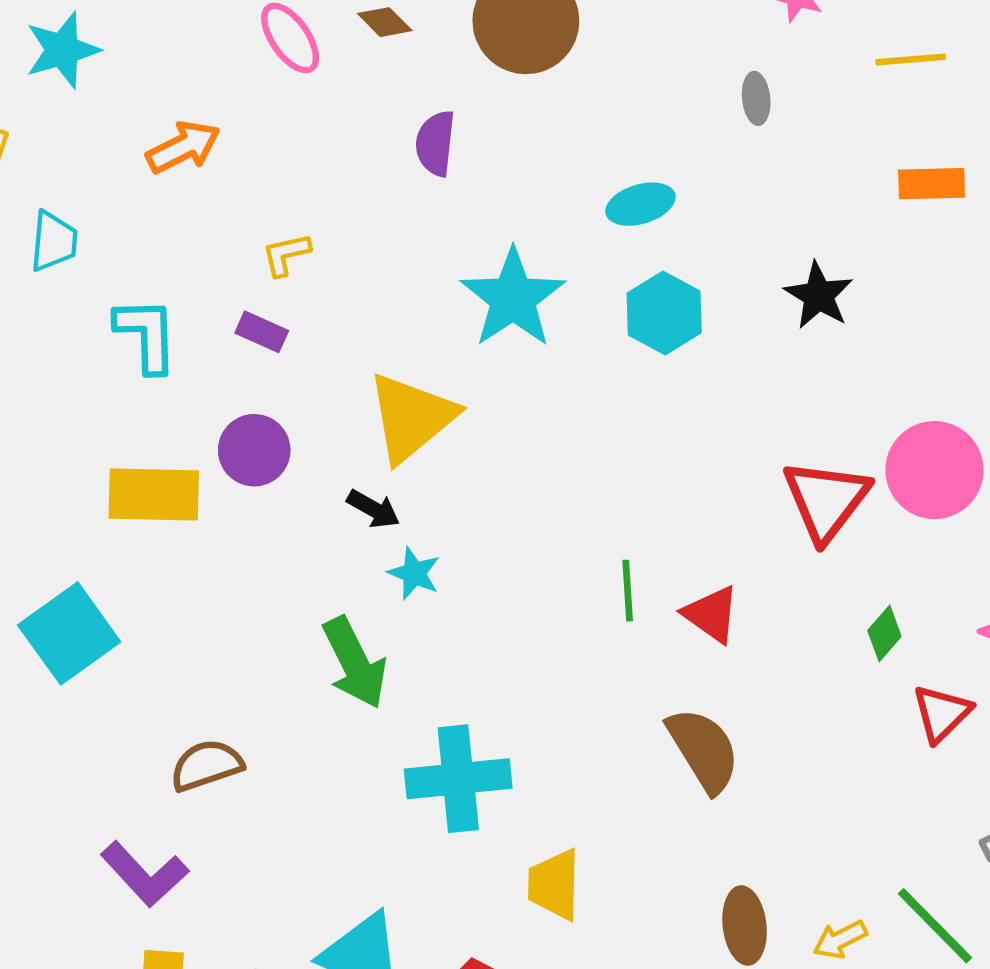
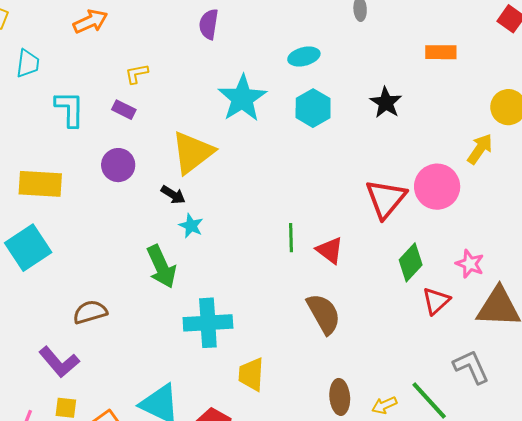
yellow rectangle: (154, 494) -> (40, 184), moved
green diamond: (884, 633) -> (411, 262), size x1.5

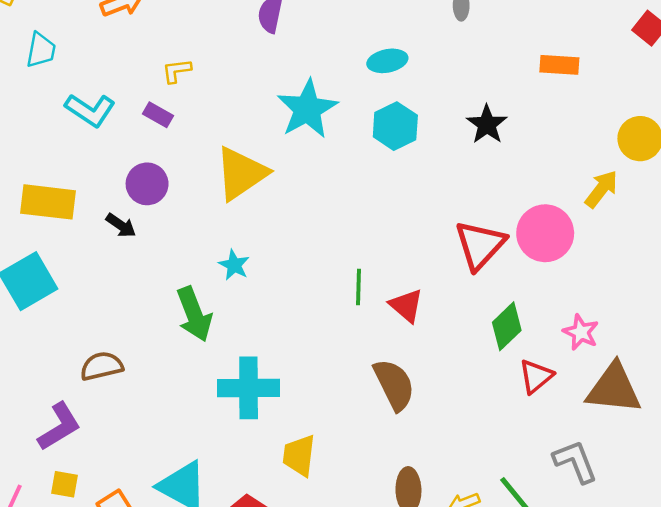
cyan L-shape: (70, 109) -> (90, 110), turned 120
black arrow: (173, 195) -> (121, 225), moved
purple L-shape: (59, 362) -> (59, 427), turned -84

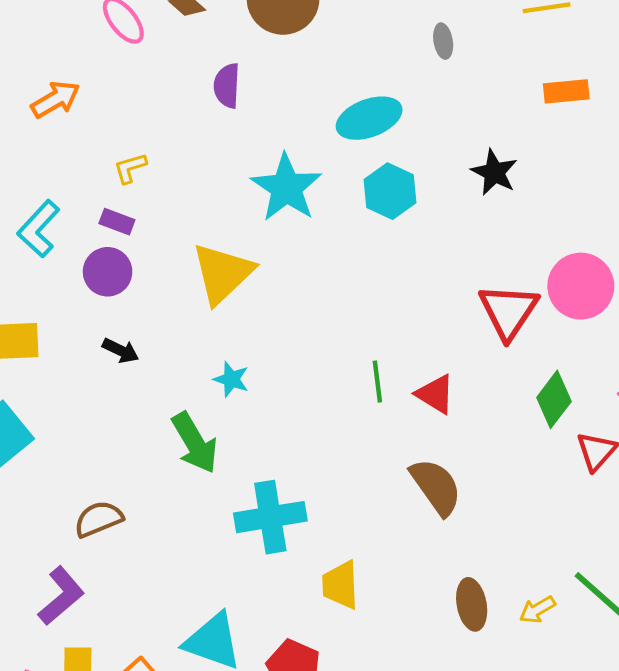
cyan ellipse: (387, 61) -> (369, 118), size x1.4
cyan L-shape: (90, 110) -> (39, 229), turned 108
purple circle: (147, 184) -> (108, 272), moved
black arrow: (121, 225) -> (121, 351), moved

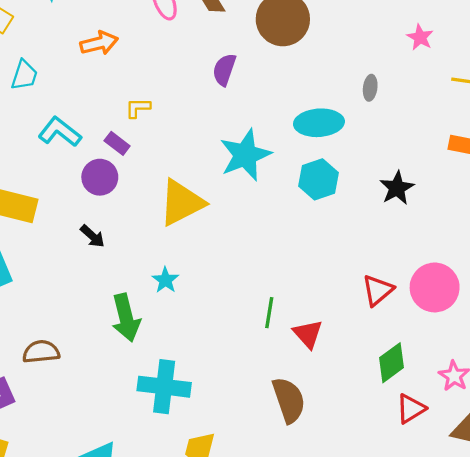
gray ellipse: (443, 41) -> (370, 88), moved
cyan L-shape: (39, 229) -> (60, 132), turned 69
red triangle: (508, 311) -> (378, 290), size x0.7

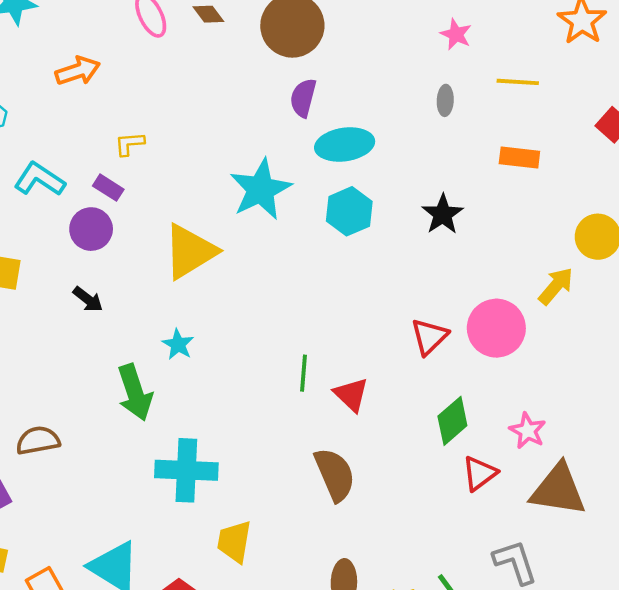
purple semicircle: (224, 70) -> (303, 98), moved
gray ellipse: (370, 88) -> (445, 100), moved

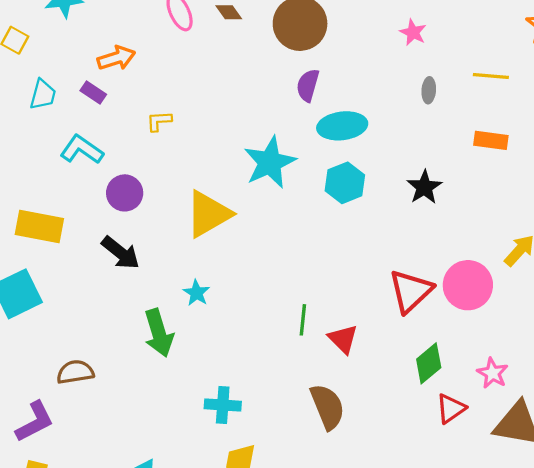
pink star: (456, 34) -> (413, 32), moved
purple rectangle: (108, 188) -> (93, 93), moved
black arrow: (88, 299) -> (121, 253), size x1.5
red triangle: (429, 337) -> (411, 291), size x1.4
cyan cross: (186, 470) -> (223, 405), moved, size x0.7

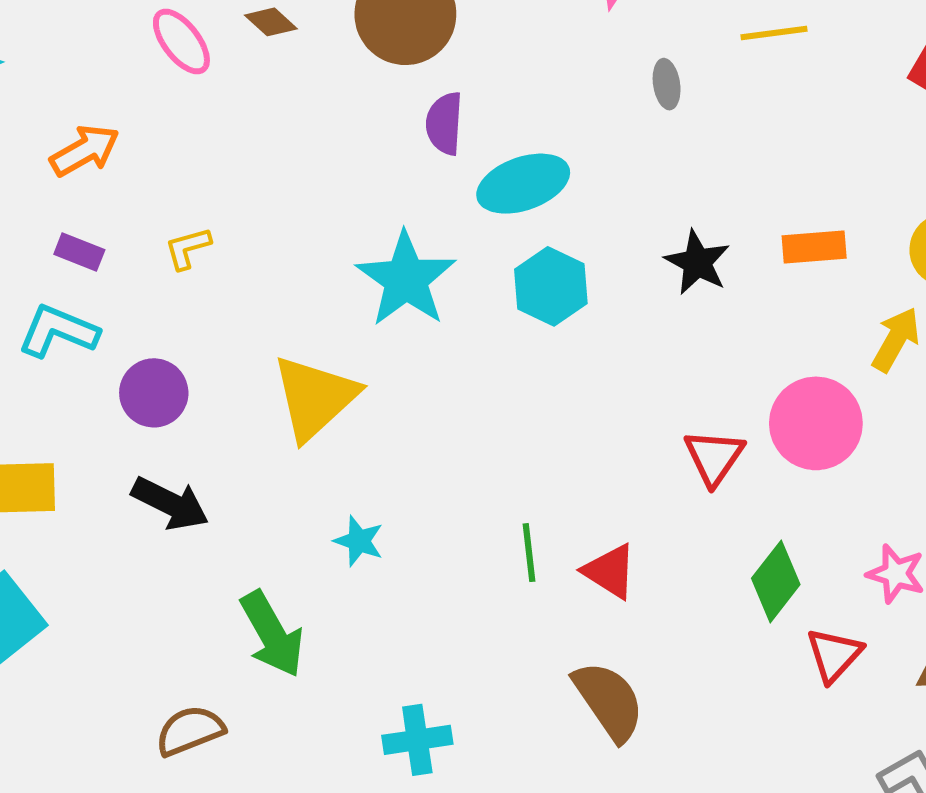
purple rectangle: (93, 93) -> (79, 252), moved
orange rectangle: (491, 140) -> (814, 247), moved
red triangle: (411, 291) -> (714, 457), size x0.7
cyan star: (196, 293) -> (359, 541), moved
brown semicircle: (75, 372) -> (190, 731), moved

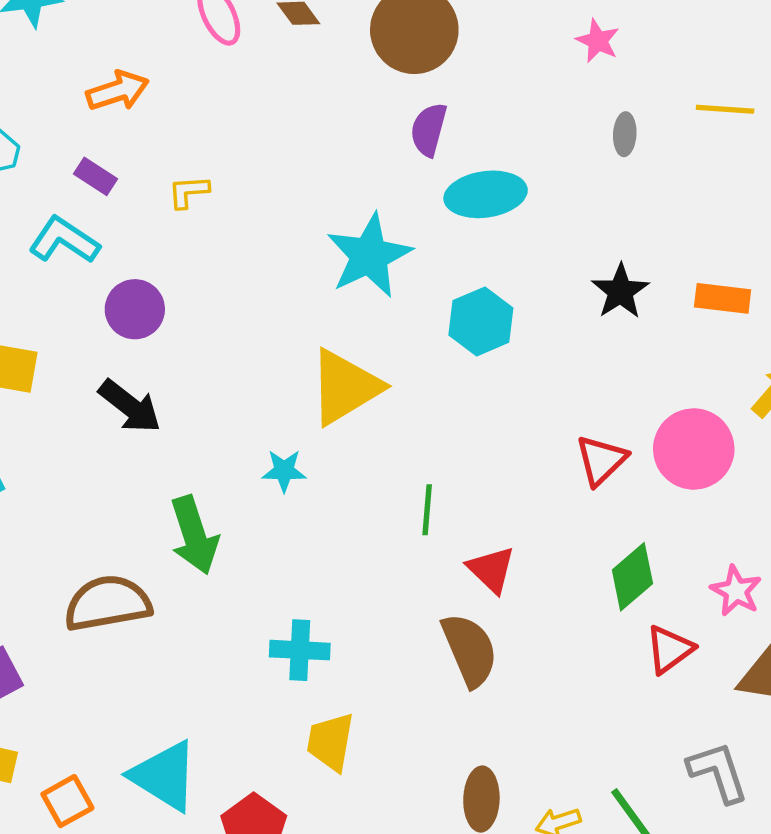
cyan hexagon: (551, 286) -> (481, 321), moved
yellow triangle: (315, 398) -> (345, 387), moved
cyan star: (359, 541) -> (284, 471), turned -30
red triangle: (610, 571) -> (491, 570), moved
brown semicircle: (190, 731) -> (108, 603), size x1.4

